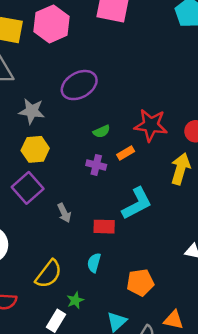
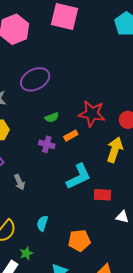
red rectangle: (104, 227) -> (102, 195), moved

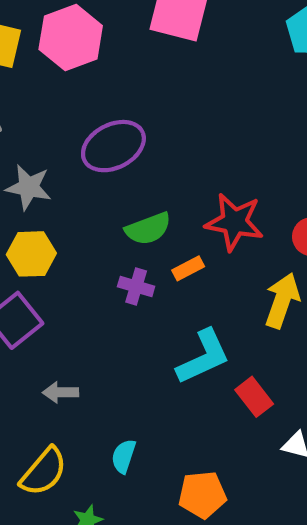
green semicircle: (52, 117) -> (148, 229), size x1.5
gray arrow: (20, 182) -> (60, 392), moved, turned 112
red rectangle: (102, 195) -> (254, 397), turned 48

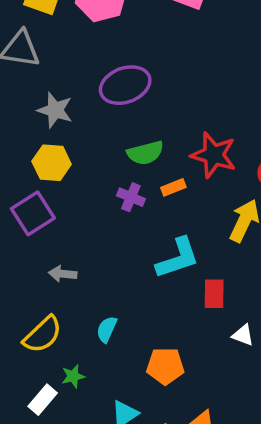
red rectangle: (254, 397) -> (214, 294), turned 32

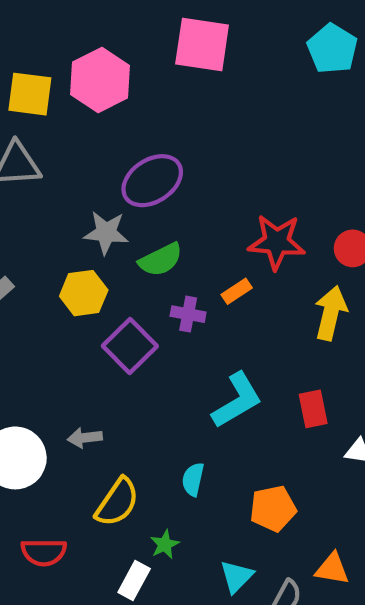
gray star: (55, 110) -> (106, 233), moved
green semicircle: (145, 153) -> (161, 260), moved
purple square: (33, 213) -> (130, 346), moved
cyan L-shape: (178, 258) -> (237, 400), moved
gray arrow: (63, 274) -> (85, 438), moved

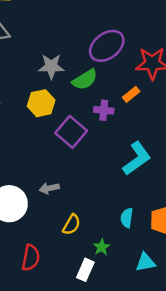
purple ellipse: (152, 181) -> (107, 46), moved
cyan semicircle: (193, 479) -> (127, 218), moved
yellow semicircle: (117, 502) -> (72, 225), size x0.7
red semicircle: (44, 552) -> (31, 258), turned -75
cyan triangle: (236, 576) -> (145, 262), turned 40

